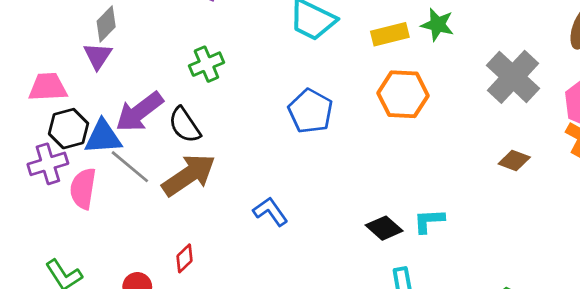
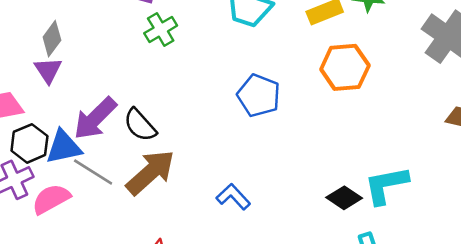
green cross: (206, 64) -> (161, 29), moved
pink semicircle: (83, 189) -> (51, 199), turned 60
cyan L-shape: (429, 221) -> (386, 185), size x1.5

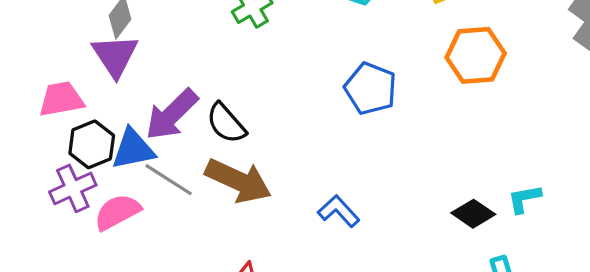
purple triangle: (48, 70) -> (115, 56), size x1.4
brown arrow: (150, 172) -> (238, 181), turned 66
cyan L-shape: (386, 185) -> (524, 199), size x0.6

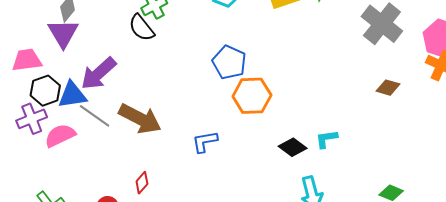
orange hexagon: (476, 55) -> (252, 96), moved
black semicircle: (226, 123) -> (141, 28), moved
blue L-shape: (339, 211) -> (205, 142), turned -60

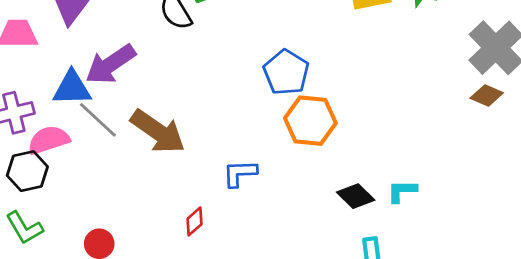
brown diamond: (388, 88) -> (487, 95), moved
black hexagon: (45, 91) -> (27, 171), moved
red diamond: (142, 183) -> (195, 221), moved

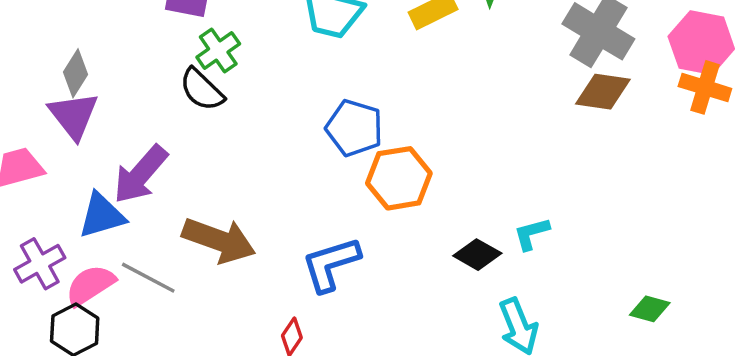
brown diamond: (487, 95) -> (603, 92), size x1.4
gray line: (98, 120) -> (148, 278), moved
blue L-shape: (240, 173) -> (331, 264), size x1.4

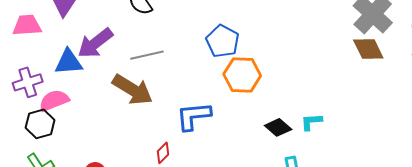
brown diamond: (603, 92) -> (368, 49), turned 44
gray line: (148, 278) -> (147, 55), moved, turned -52

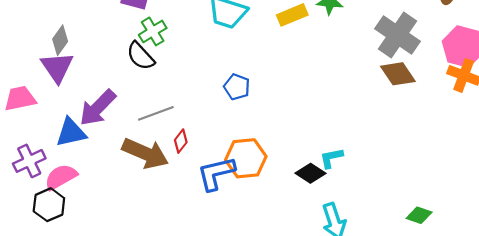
blue pentagon: (223, 41) -> (237, 87), size x0.7
orange hexagon: (242, 75) -> (246, 158), moved
cyan L-shape: (311, 122) -> (331, 158), moved
red diamond: (163, 153) -> (181, 141), moved

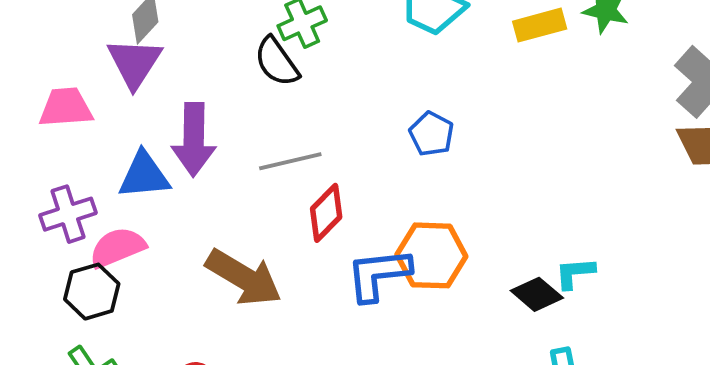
purple arrow: (98, 108) -> (194, 140), turned -51
red diamond: (181, 141) -> (326, 213), size x1.4
brown arrow: (145, 153) -> (244, 278), moved

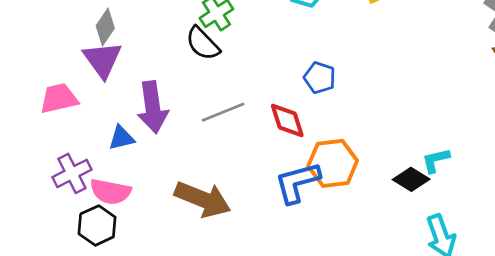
blue triangle: (144, 175) -> (121, 138), size x0.7
red diamond: (326, 213) -> (287, 121), moved, turned -54
pink semicircle: (117, 247) -> (110, 192), turned -138

